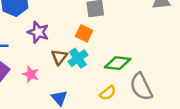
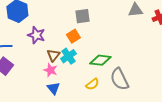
orange square: (84, 33) -> (73, 36), turned 32
pink star: (31, 74) -> (50, 70), moved

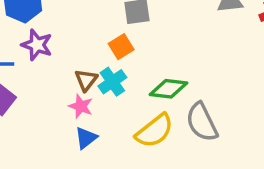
purple star: (36, 35) -> (37, 45), moved
yellow semicircle: (92, 84) -> (154, 131), size x1.6
blue triangle: (53, 88) -> (86, 138), turned 32

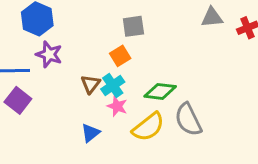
pink star: (81, 106) -> (117, 106), moved

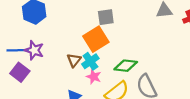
purple star: (49, 54) -> (34, 50), moved
orange square: (120, 56) -> (96, 39), size x1.6

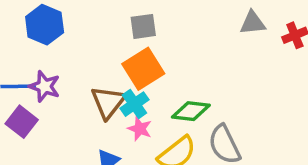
gray square: (106, 17) -> (143, 26), moved
brown triangle: (74, 60) -> (108, 102), size x1.5

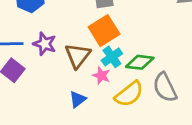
purple star: (45, 86) -> (45, 44), moved
cyan cross: (134, 104) -> (112, 57), moved

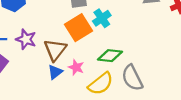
cyan cross: (112, 57) -> (102, 18), moved
blue triangle: (78, 99) -> (55, 72), moved

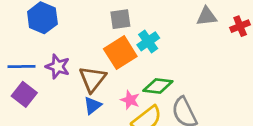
pink star: (76, 67) -> (130, 100), moved

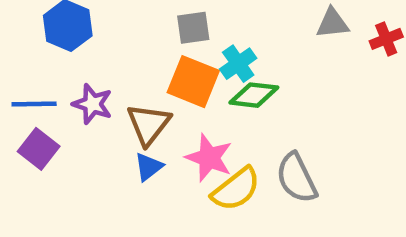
orange square: (120, 53) -> (193, 82), turned -36
green diamond: (158, 86) -> (254, 95), moved
pink star: (130, 100) -> (209, 158), size x1.5

